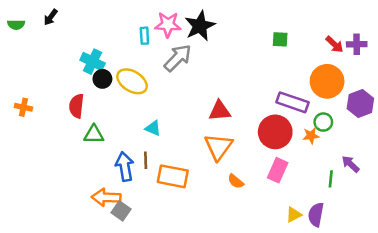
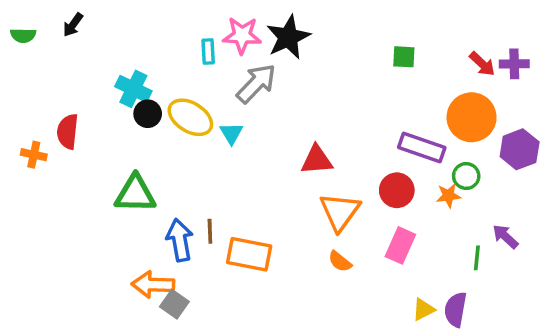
red semicircle: (77, 106) -> (68, 132), moved
cyan triangle: (153, 128) -> (231, 133), moved, turned 35
red circle: (275, 132) -> (397, 190), size x0.7
green triangle: (94, 134) -> (135, 194), size x1.4
orange triangle: (218, 147) -> (340, 212), moved

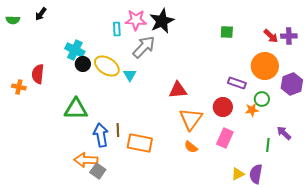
purple rectangle: (422, 148) -> (237, 83), size x0.7

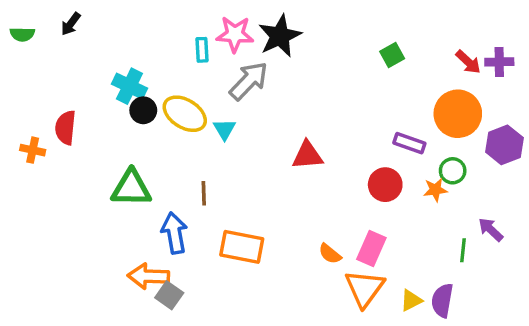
green square: (227, 32) -> (392, 55), turned -32
orange triangle: (191, 119) -> (364, 288), moved
brown line: (118, 130) -> (204, 193), moved
pink rectangle: (225, 138) -> (371, 249), moved

